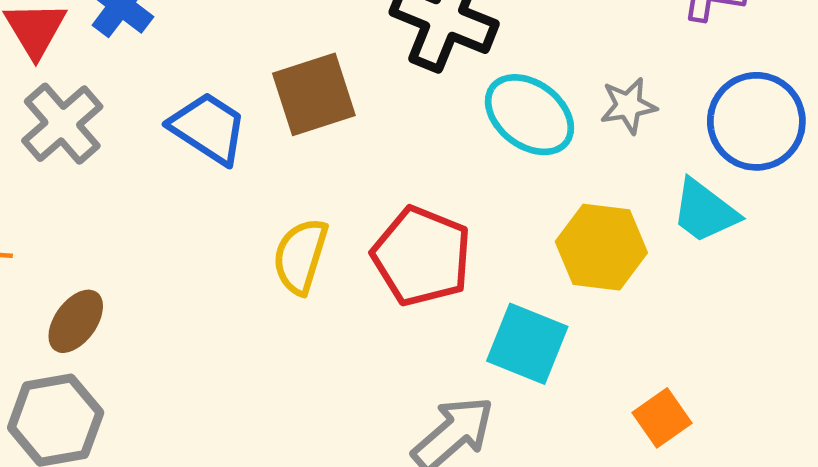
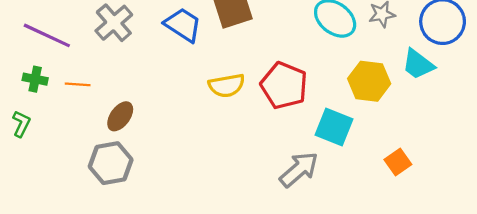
yellow semicircle: (300, 256) -> (227, 85), turned -117

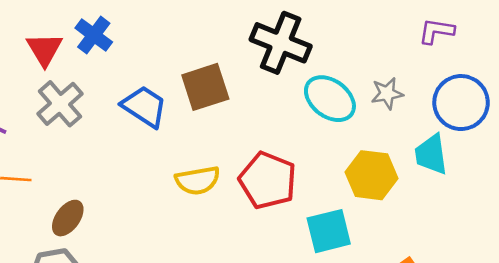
cyan trapezoid: (418, 64) -> (431, 154), turned 45
cyan square: (334, 127) -> (329, 231), turned -36

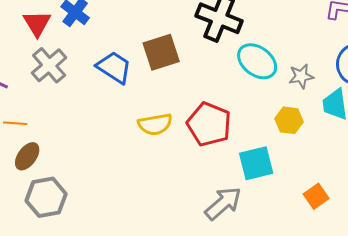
gray star: (387, 93) -> (301, 76), moved
yellow hexagon: (371, 175) -> (289, 120), size x0.7
brown ellipse: (68, 218) -> (27, 156), moved

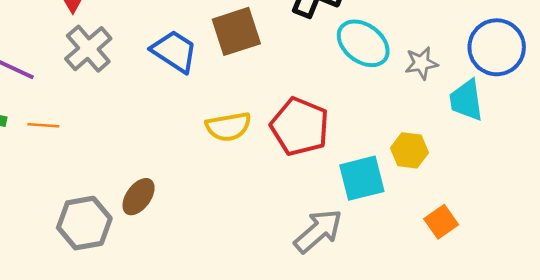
yellow hexagon: (289, 120) -> (409, 150), moved
brown ellipse: (27, 156) -> (139, 197), moved

